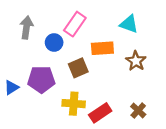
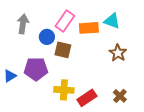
orange rectangle: (102, 48) -> (89, 28), moved
brown square: (78, 68) -> (63, 50), moved, turned 36

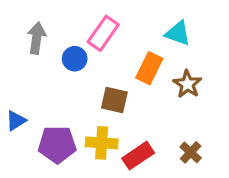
orange rectangle: (89, 28) -> (149, 68), moved, turned -60
brown square: (63, 50) -> (114, 100), moved
purple pentagon: (36, 69) -> (57, 144), moved

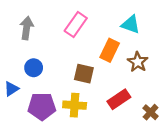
blue circle: (75, 59) -> (34, 68), moved
brown cross: (191, 152) -> (151, 112), moved
red rectangle: (138, 156) -> (119, 99), moved

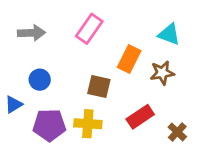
cyan triangle: (131, 24) -> (169, 34), moved
gray arrow: (27, 28) -> (31, 33), turned 80
brown star: (138, 62) -> (162, 73), turned 30

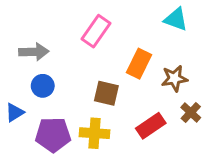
gray arrow: (31, 33) -> (34, 52), moved
cyan triangle: (169, 34) -> (176, 19), moved
brown cross: (177, 132) -> (191, 112), moved

